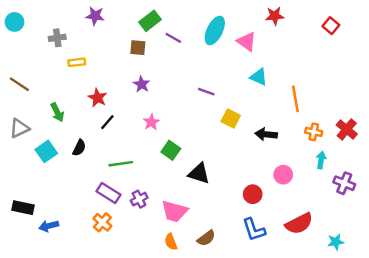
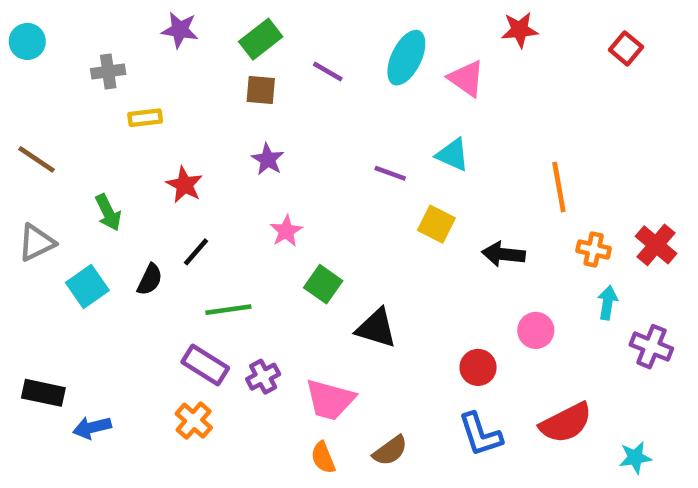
green rectangle: (150, 21) -> (261, 39), moved
cyan triangle: (259, 77) -> (453, 155), moved
black line: (107, 122) -> (196, 252), moved

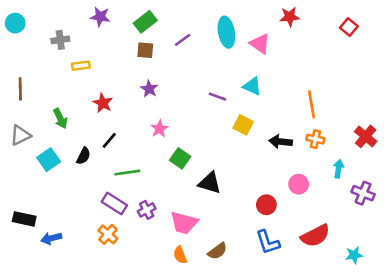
cyan ellipse: (406, 58) -> (226, 32), turned -36
purple line: (328, 72) -> (183, 40), turned -66
brown line: (36, 159) -> (20, 89), turned 55
orange cross: (594, 250) -> (315, 139), moved

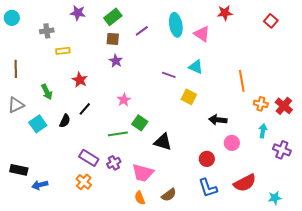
purple star: (149, 89) -> (116, 61), moved
orange cross: (315, 139) -> (261, 104), moved
black arrow: (281, 142) -> (218, 120), moved
green line: (127, 173) -> (118, 134), moved

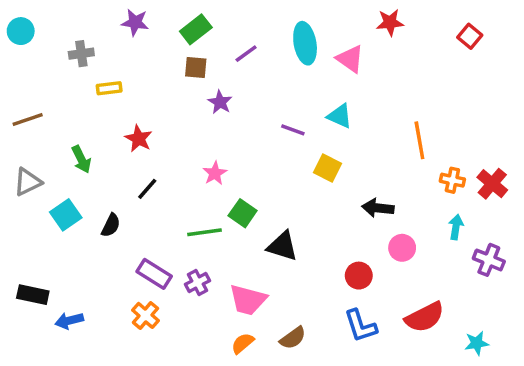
purple star: (116, 61) -> (220, 102), moved
brown line: (16, 69) -> (28, 120), turned 72
black semicircle: (65, 121) -> (111, 225), moved
orange semicircle: (140, 198) -> (243, 343), turned 72

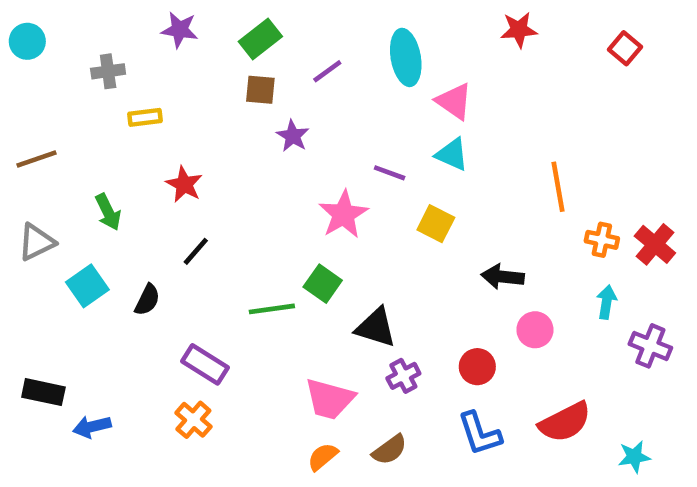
pink triangle: (350, 59) -> (454, 101), moved
pink star: (215, 173) -> (343, 214), moved, size x1.5
purple cross: (198, 282) -> (403, 376), moved

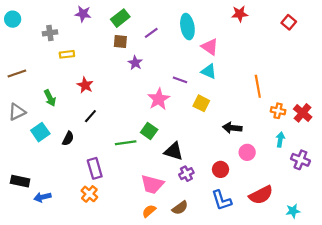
purple rectangle: (205, 364) -> (95, 168), turned 42

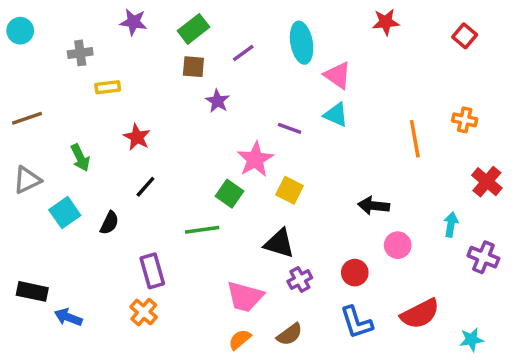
yellow square: (201, 103) -> (290, 190), moved
orange cross: (278, 111) -> (465, 120), moved
green square: (149, 131) -> (230, 194), moved
blue arrow: (42, 197) -> (68, 317), turned 35

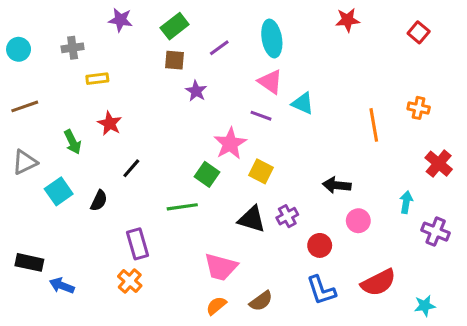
cyan circle: (20, 31) -> (19, 49), moved
pink triangle: (338, 75) -> (270, 82), moved
red star: (137, 137) -> (110, 123), moved
purple cross: (300, 279) -> (287, 216), moved

